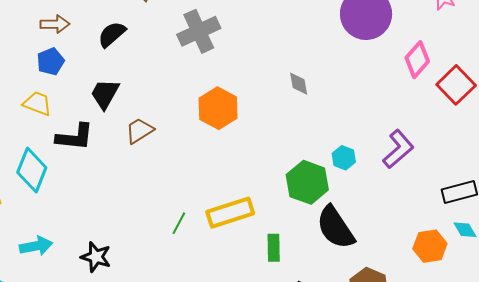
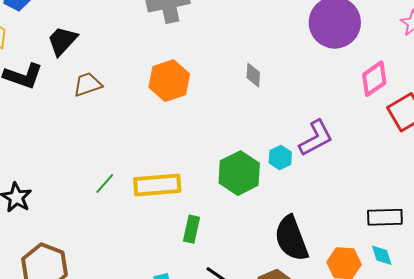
purple L-shape: (398, 149) -> (316, 138), moved
black semicircle: (335, 228) -> (291, 238), moved

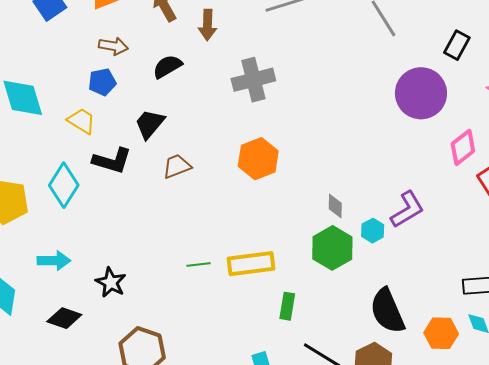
gray diamond: (253, 75) -> (335, 206), moved
green line: (105, 184) -> (198, 264), turned 45

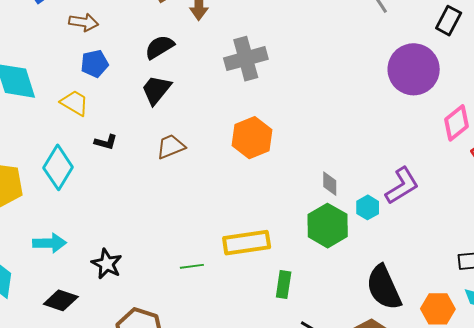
brown arrow: (113, 46) -> (84, 22), moved
black trapezoid: (150, 124) -> (156, 90), moved
black L-shape: (112, 161) -> (106, 142), size x0.6
green line: (198, 264) -> (192, 266), moved

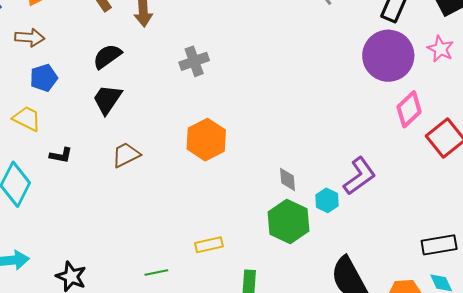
gray cross: (246, 59) -> (194, 61), size x0.7
purple circle: (414, 69) -> (388, 56), moved
yellow rectangle: (247, 243) -> (209, 245), size x0.6

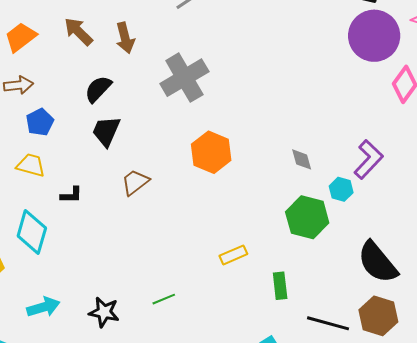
gray cross: (194, 61) -> (184, 78), size x1.6
gray diamond: (287, 179) -> (302, 159), moved
green line: (156, 272) -> (164, 299), moved

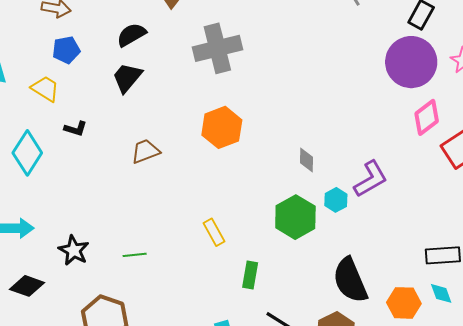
brown trapezoid: (135, 182) -> (145, 151), moved
yellow rectangle: (233, 255) -> (214, 232), turned 68

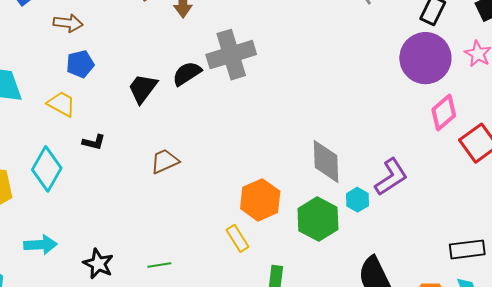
black semicircle: (131, 35) -> (187, 73), moved
orange hexagon: (222, 127) -> (260, 200), moved
gray diamond: (306, 160) -> (326, 161), size x1.8

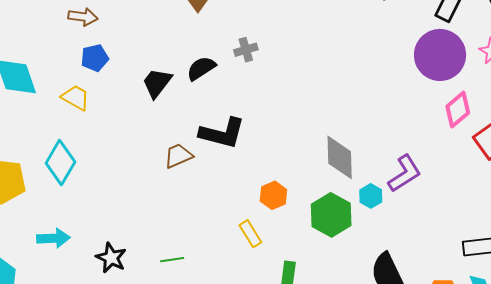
gray cross: (231, 55) -> (246, 50), size x0.5
black L-shape: (94, 142) -> (222, 133), moved, size x2.0
orange hexagon: (260, 200) -> (273, 195), size x0.7

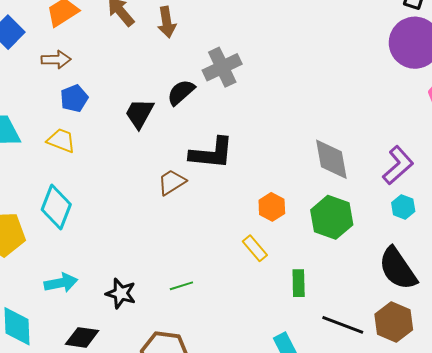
gray cross: (246, 50) -> (222, 67), size x1.6
cyan hexagon: (371, 196) -> (403, 207), moved

